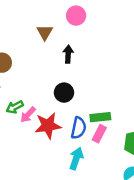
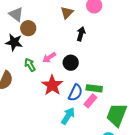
green arrow: (15, 107) -> (30, 65), turned 72
pink arrow: (28, 115) -> (49, 58), moved
red star: (48, 126) -> (52, 85), turned 30

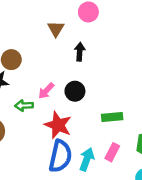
green arrow: (30, 65) -> (24, 106), turned -48
blue semicircle: (75, 93) -> (60, 156), moved, size x1.4
pink rectangle: (90, 101) -> (112, 152), moved

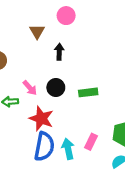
pink arrow: (46, 91) -> (30, 88), turned -84
green rectangle: (112, 117) -> (88, 92), moved
cyan arrow: (87, 159) -> (68, 149), turned -30

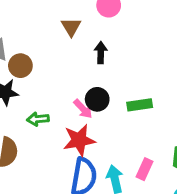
pink arrow: (30, 88) -> (83, 109), moved
red star: (41, 119) -> (79, 140), turned -30

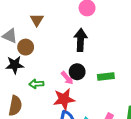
brown triangle: (71, 27) -> (37, 20), moved
black arrow: (101, 53) -> (81, 40), size x1.5

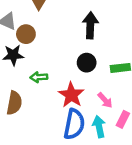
pink arrow: (67, 78) -> (105, 100), moved
red star: (64, 99) -> (71, 95), turned -30

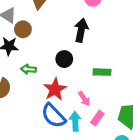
black circle: (87, 63) -> (64, 59), moved
blue semicircle: (74, 124) -> (53, 116), turned 116

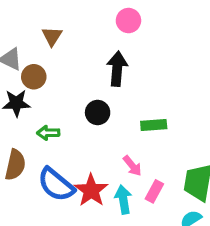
red star: (55, 89) -> (91, 190), moved
blue semicircle: (53, 116) -> (56, 185), moved

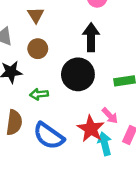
brown circle: (34, 77) -> (38, 49), moved
black circle: (98, 112) -> (78, 74), size x1.6
red star: (91, 190) -> (91, 129), moved

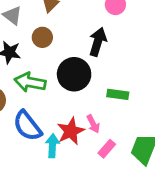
green arrow: (39, 94) -> (30, 82), size x1.6
cyan arrow: (105, 144) -> (52, 146), moved

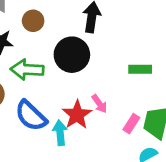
green rectangle: (118, 94) -> (140, 69), moved
pink rectangle: (107, 149) -> (131, 124), moved

